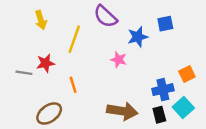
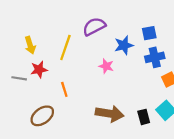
purple semicircle: (105, 16) -> (94, 26), turned 110
yellow arrow: (41, 20) -> (30, 45), moved
blue cross: (163, 90) -> (155, 57), moved

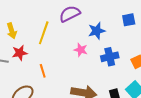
blue square: (149, 33) -> (129, 20), moved
blue cross: (155, 57) -> (110, 57), moved

